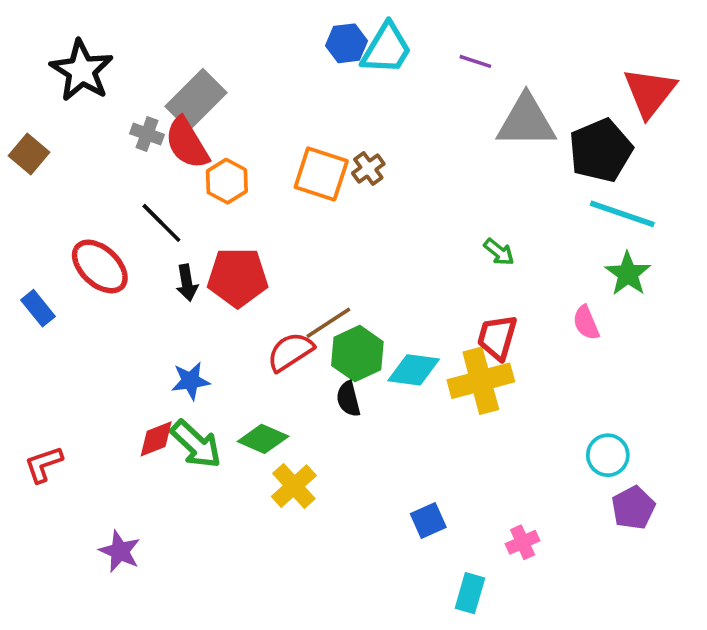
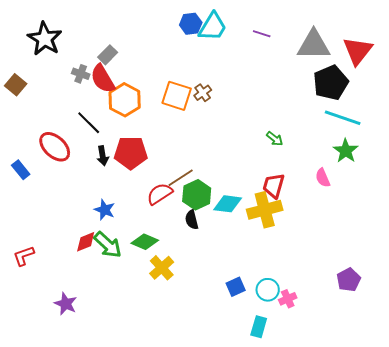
gray rectangle: (196, 100) -> (108, 55), size x0.6
gray triangle: (526, 121) -> (314, 45), moved
orange hexagon: (227, 181) -> (125, 100), size x1.4
blue star: (191, 381) -> (105, 210), turned 30
cyan circle: (608, 455) -> (268, 290), moved

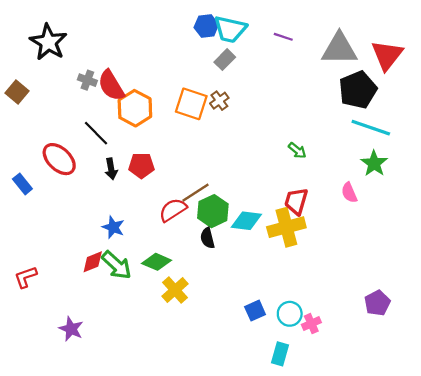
cyan trapezoid: (213, 27) -> (230, 29), turned 72
gray rectangle: (108, 55) -> (225, 60), moved
red pentagon: (131, 153) -> (141, 166), size x0.7

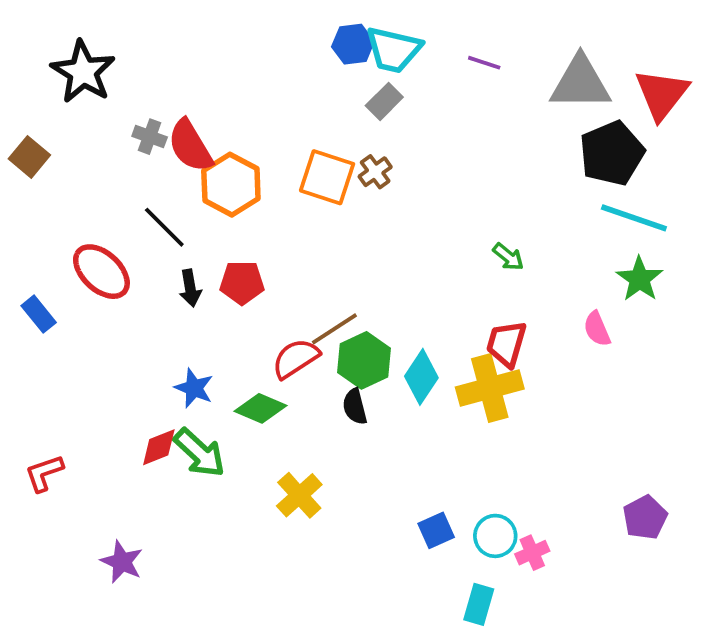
cyan diamond: (246, 221) -> (421, 377), turned -64
green diamond: (157, 262) -> (260, 408), moved

